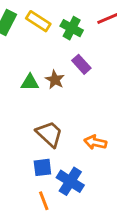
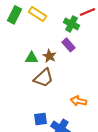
green cross: (72, 28) -> (72, 24), moved
brown trapezoid: (49, 134) -> (44, 78), moved, turned 95

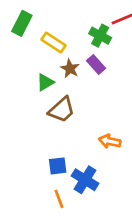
yellow rectangle: (38, 14) -> (53, 43), moved
brown star: (50, 56) -> (70, 69), moved
green triangle: (32, 58) -> (45, 82), turned -32

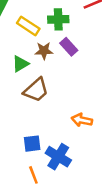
green cross: (100, 36) -> (58, 19), moved, turned -30
brown star: (70, 69) -> (44, 51), turned -30

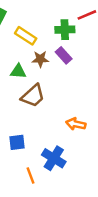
green cross: (58, 19) -> (65, 30), moved
green triangle: (20, 64) -> (18, 71), turned 35
blue square: (32, 144) -> (17, 142), moved

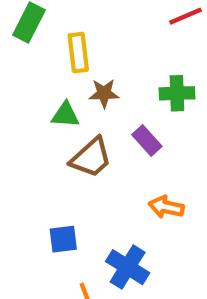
green cross: (65, 30) -> (177, 93), moved
yellow rectangle: (26, 36) -> (78, 53), turned 50
purple rectangle: (64, 55) -> (147, 140), moved

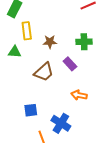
yellow rectangle: (78, 53) -> (27, 31), moved
green triangle: (65, 115) -> (15, 52), moved

